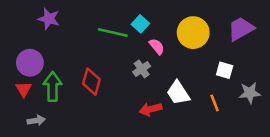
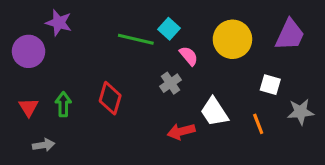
purple trapezoid: (241, 29) -> (290, 35), turned 144
purple circle: (30, 63) -> (29, 51), moved
green arrow: (53, 87) -> (63, 104), size x0.7

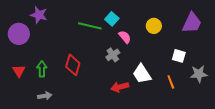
yellow circle: (232, 39) -> (154, 26), size x0.6
gray arrow: (44, 145) -> (45, 96), moved

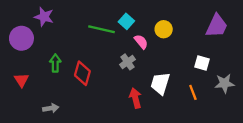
yellow circle: (154, 26) -> (164, 29), moved
green arrow: (42, 69) -> (55, 63), moved
white trapezoid: (142, 74) -> (160, 83), turned 50
red arrow: (120, 87) -> (135, 98), turned 90

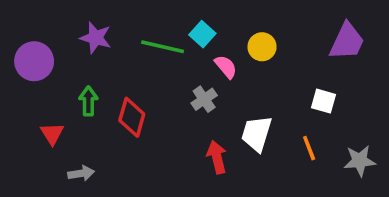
purple star: (44, 17) -> (96, 38), moved
red triangle: (21, 80) -> (52, 134), moved
gray star: (225, 83) -> (360, 161), moved

